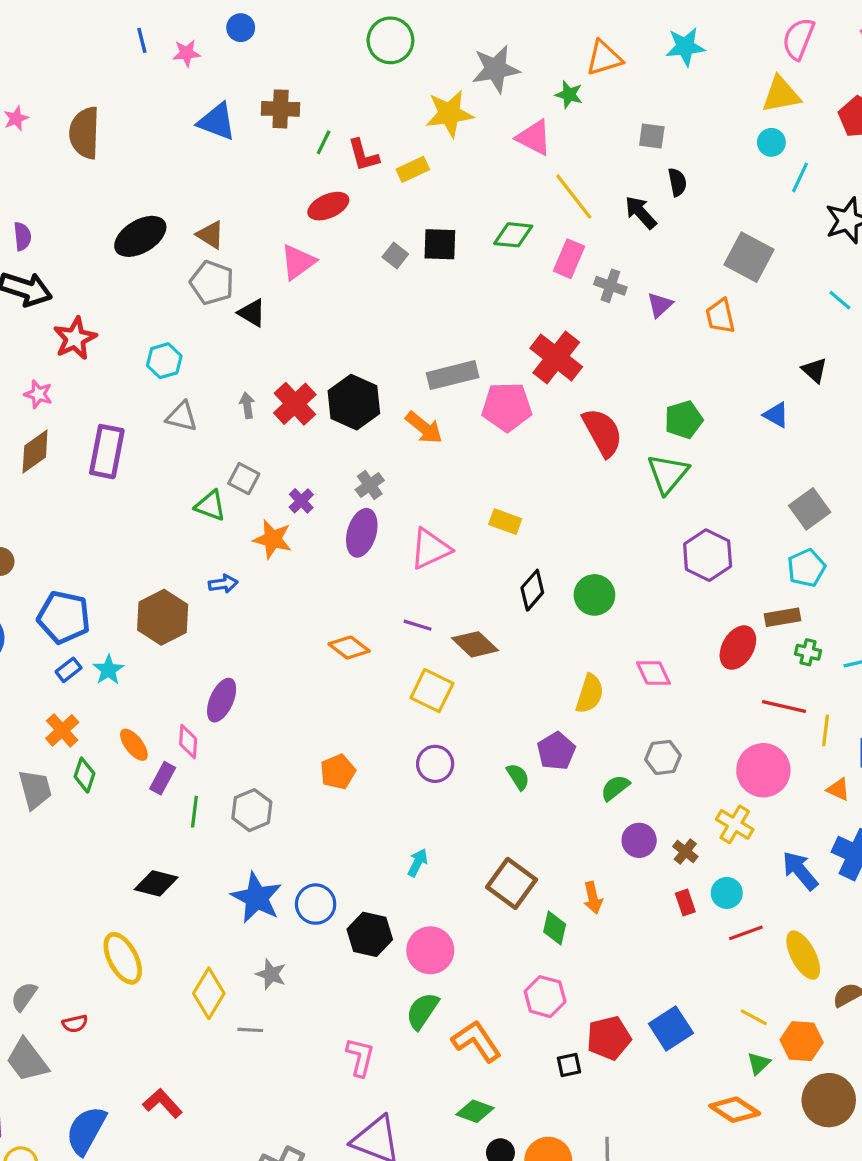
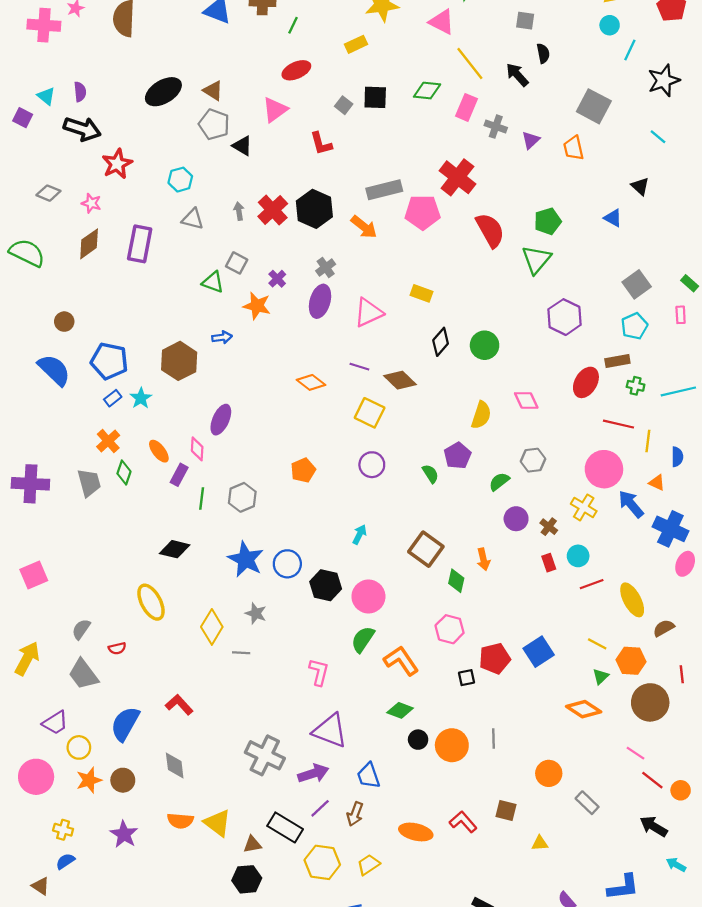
red L-shape: (363, 155) -> (321, 144), moved
blue arrow: (800, 871) -> (631, 504), moved

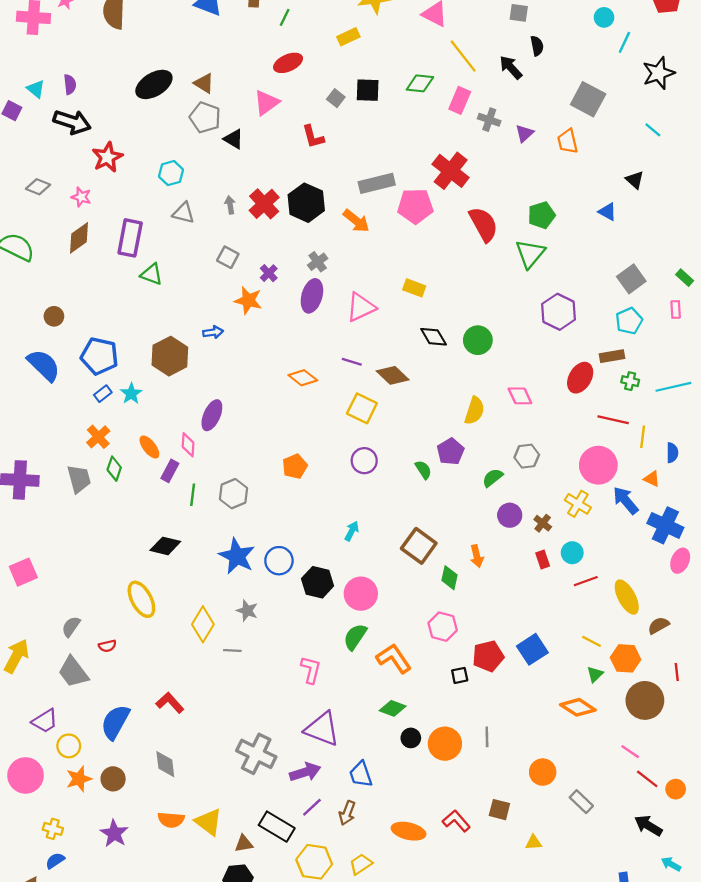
green triangle: (213, 282) -> (152, 274), moved
black diamond: (441, 342) -> (434, 337), turned -72

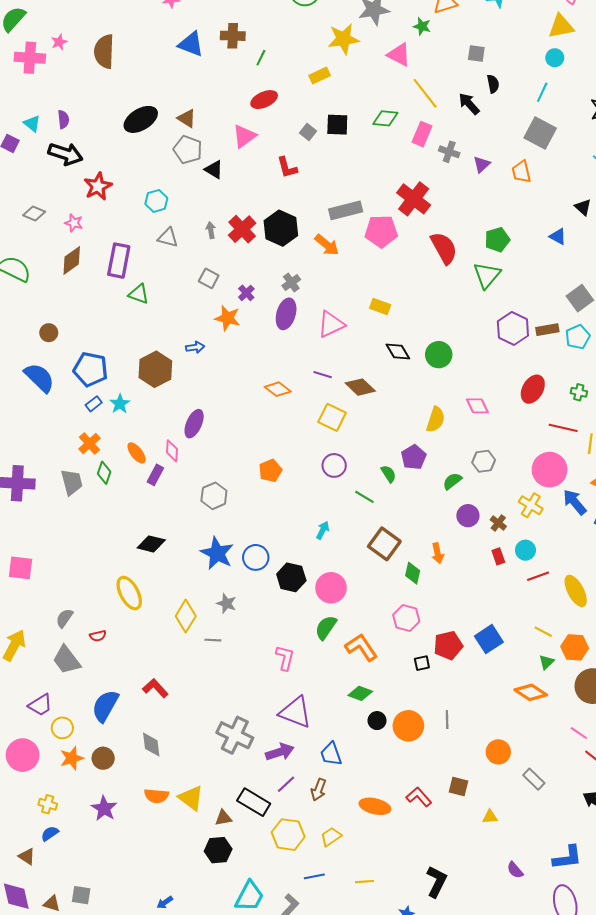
cyan line: (624, 42) -> (542, 92), moved
brown rectangle: (612, 356) -> (547, 330), moved
green line: (193, 495) -> (364, 497), moved, turned -66
pink square: (23, 572) -> (21, 568), turned 30

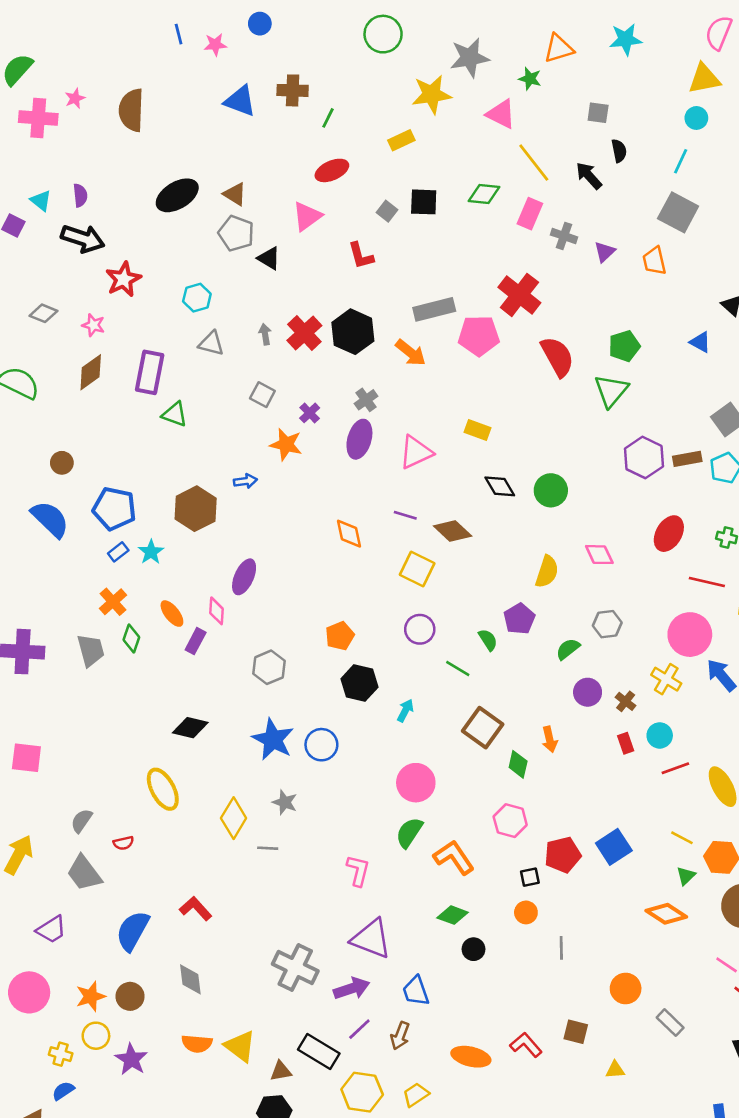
orange diamond: (278, 389) -> (349, 534), turned 40
black hexagon: (291, 577) -> (359, 683), moved
orange circle: (408, 726) -> (526, 912), moved, size x0.6
yellow circle: (62, 728) -> (96, 1036), moved

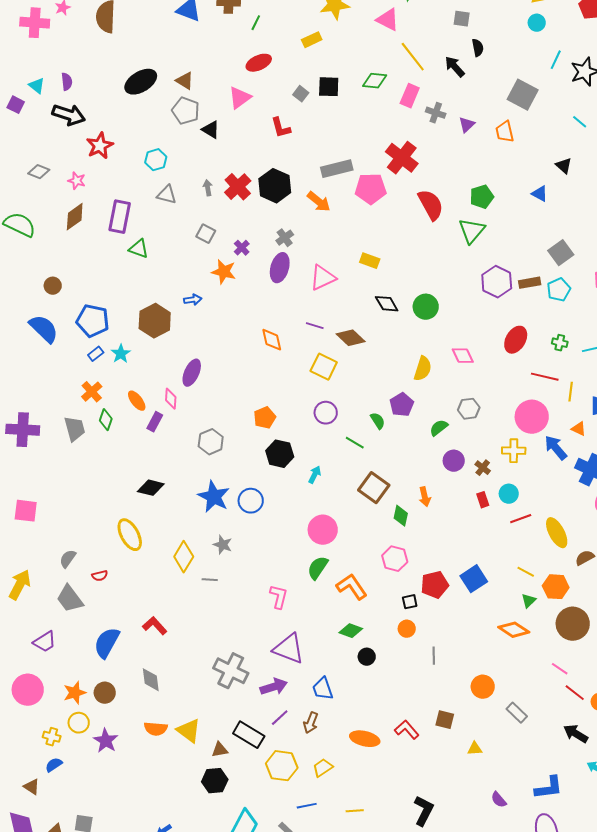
cyan line: (681, 161) -> (556, 60), moved
yellow cross: (666, 679) -> (514, 451), turned -30

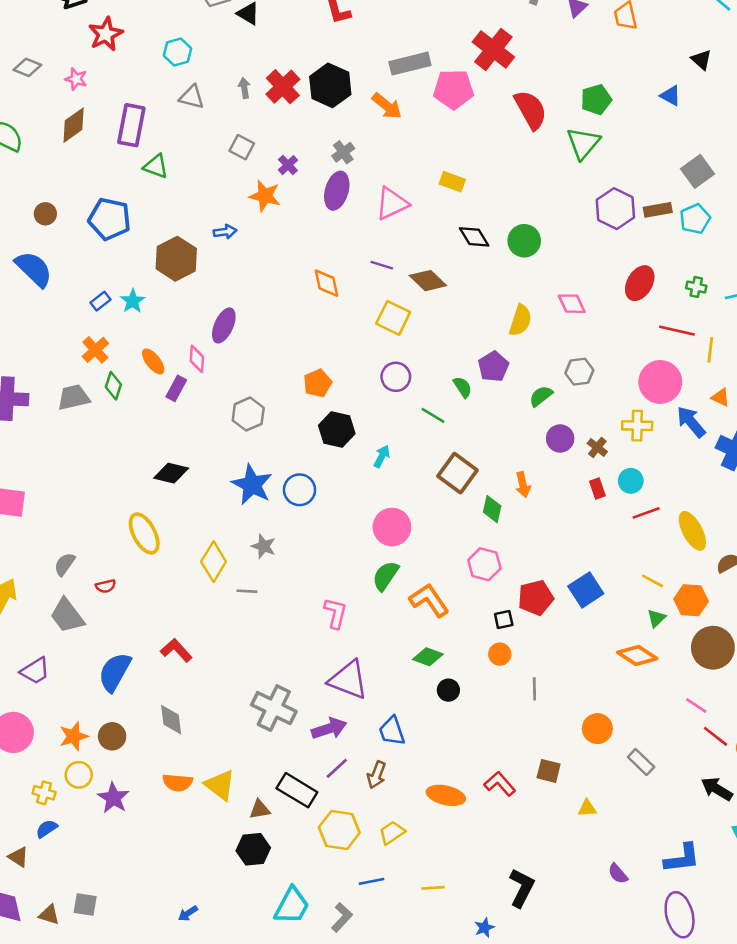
blue pentagon: (93, 321) -> (110, 219), moved
gray trapezoid: (75, 429) -> (74, 397), turned -88

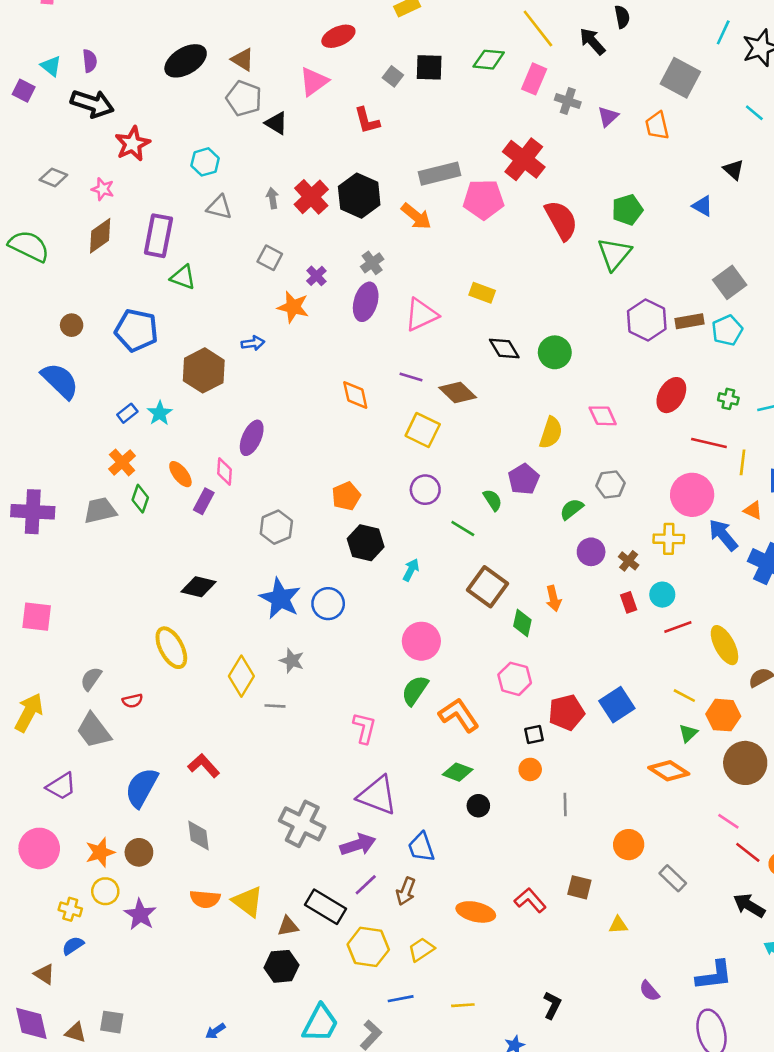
black L-shape: (522, 888) -> (552, 1005), size x0.7

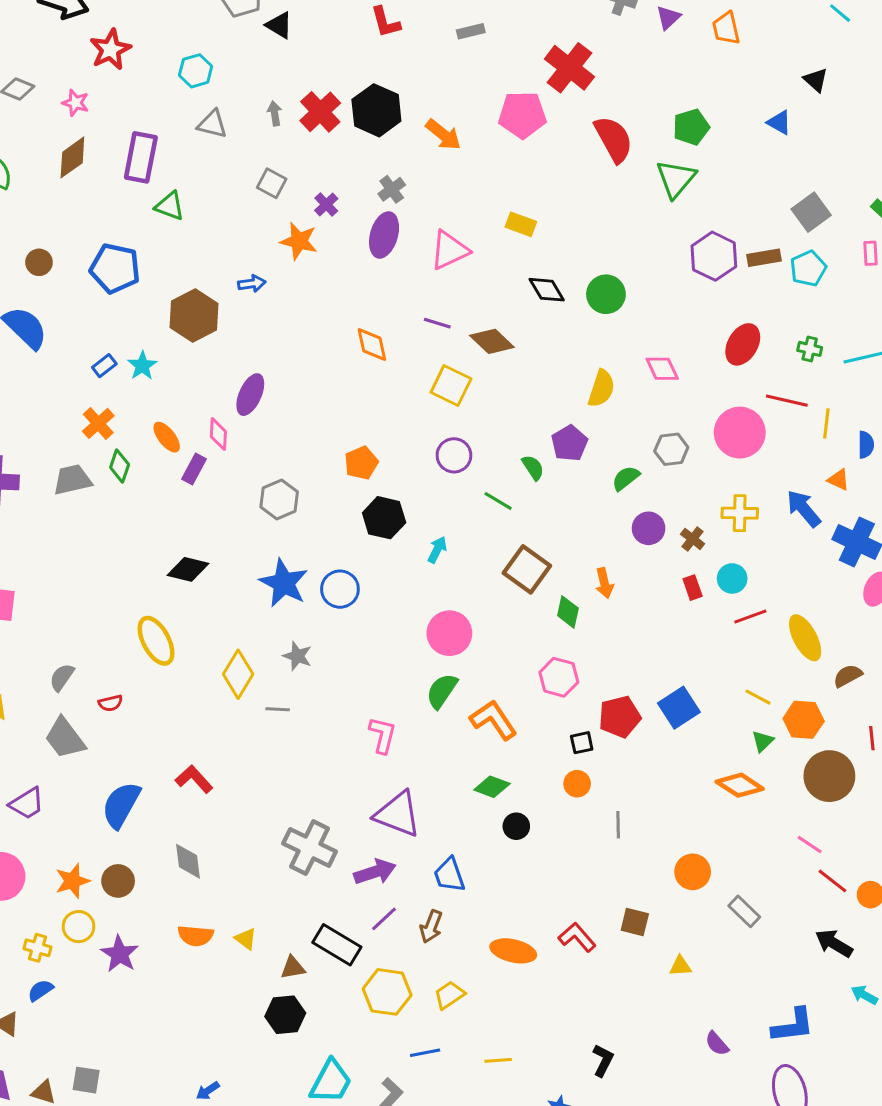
gray rectangle: (439, 174) -> (471, 31), moved, size x0.6
pink circle: (692, 495) -> (740, 433), moved
yellow triangle: (248, 902) -> (246, 939), size x0.6

